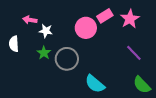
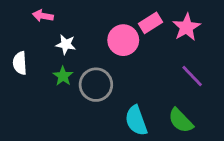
pink arrow: (30, 20) -> (43, 16), moved
cyan semicircle: (95, 84) -> (136, 121), turned 30
green semicircle: (142, 85) -> (181, 121), moved

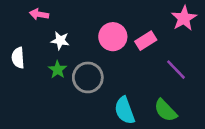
pink rectangle: (151, 23) -> (146, 41), moved
pink star: (186, 27) -> (184, 18), moved

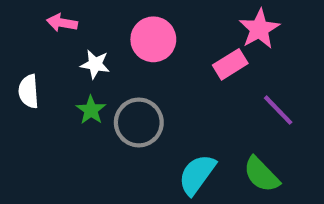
pink star: (184, 18) -> (259, 29), moved
pink circle: (113, 37) -> (153, 39), moved
cyan semicircle: (125, 110) -> (197, 174), turned 56

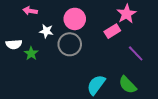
white semicircle: (29, 91) -> (14, 44), turned -91
green star: (91, 110) -> (31, 53), moved
gray circle: (139, 122) -> (70, 44), moved

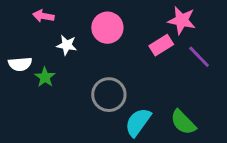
pink star: (127, 14) -> (182, 20), turned -30
gray circle: (70, 44) -> (109, 95), moved
purple line: (136, 53) -> (199, 57), moved

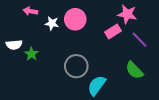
white star: (67, 45) -> (52, 23), moved
green semicircle: (183, 122) -> (134, 70), moved

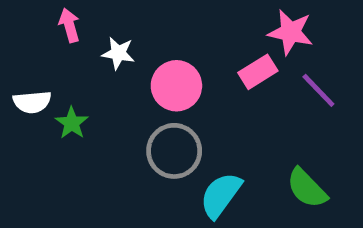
pink arrow: (30, 11) -> (69, 25), turned 64
pink circle: (75, 19) -> (176, 86), moved
green semicircle: (134, 70) -> (307, 188), moved

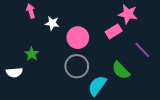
purple line: (318, 90) -> (142, 50), moved
white semicircle: (32, 102) -> (14, 72), moved
green semicircle: (307, 188) -> (121, 70), moved

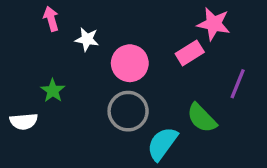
purple line: (142, 50) -> (238, 84), turned 66

